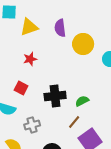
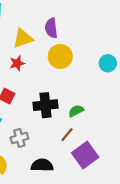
yellow triangle: (29, 27) -> (23, 38), moved
yellow circle: (83, 44) -> (60, 56), moved

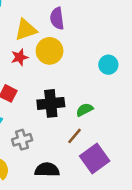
yellow circle: (60, 56) -> (50, 51), moved
cyan circle: (108, 63) -> (108, 65), moved

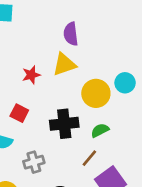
yellow triangle: (26, 30) -> (64, 64), moved
yellow circle: (50, 51) -> (96, 93), moved

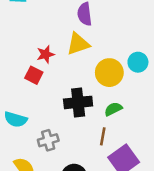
red square: (19, 113) -> (34, 75), moved
brown line: (89, 158) -> (103, 136), turned -30

